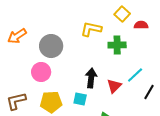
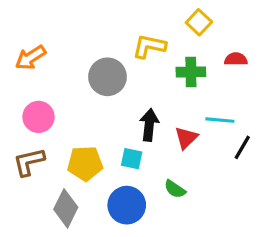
red semicircle: (141, 25) -> (236, 59), moved
gray circle: (51, 46) -> (107, 77), moved
pink circle: (41, 72) -> (38, 117), moved
cyan line: (135, 75) -> (220, 120), turned 48

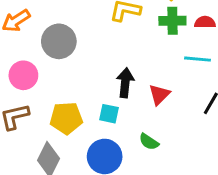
green cross: (191, 72) -> (172, 21), moved
gray circle: (107, 77) -> (59, 41), moved
cyan line: (220, 120) -> (198, 59), moved

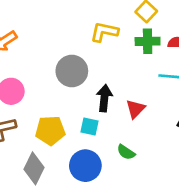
gray circle: (59, 41) -> (72, 71), moved

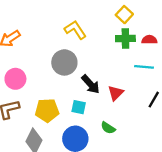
yellow L-shape: (104, 32) -> (75, 30), moved, turned 45
black arrow: (104, 98) -> (91, 84), turned 132

